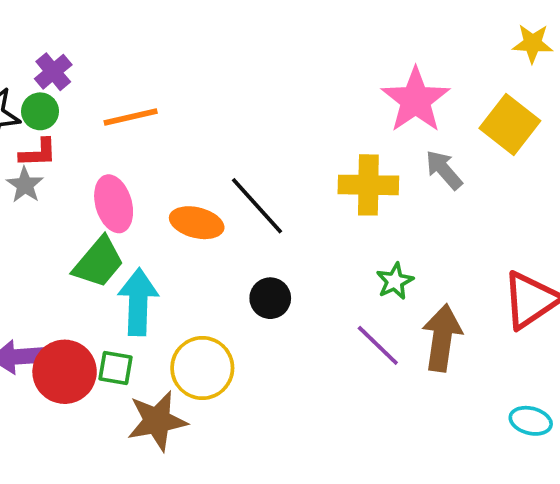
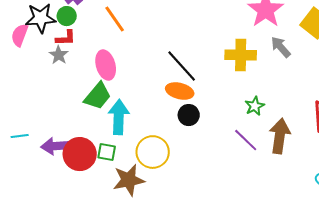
orange line: (131, 117) -> (115, 19), turned 68
orange ellipse: (197, 223) -> (180, 91), moved

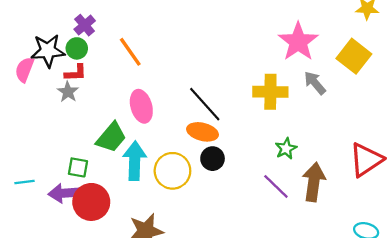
pink ellipse: (106, 65) -> (141, 106), moved
green square: (107, 152) -> (78, 167), moved
yellow circle: (153, 152) -> (172, 171), moved

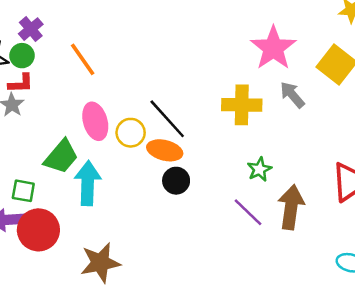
yellow circle: (172, 171) -> (131, 133), moved, size x0.7

